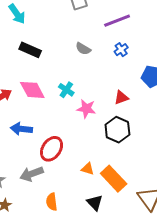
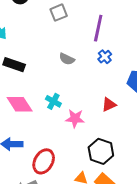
purple line: (117, 21) -> (98, 28), turned -52
black hexagon: (117, 130) -> (101, 151), moved

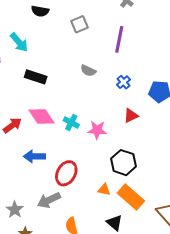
blue cross: (105, 57) -> (124, 82), moved
cyan cross: (53, 101) -> (71, 123), moved

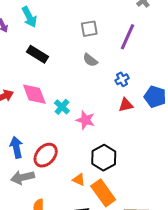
gray square: (80, 24) -> (89, 29), moved
red triangle: (131, 116) -> (126, 105), moved
blue arrow: (34, 156) -> (16, 147), moved, turned 65

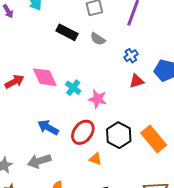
black rectangle: (38, 54) -> (67, 32), moved
blue arrow: (16, 147) -> (48, 127), moved, turned -45
red ellipse: (46, 155) -> (83, 132), moved
orange rectangle: (103, 193) -> (154, 139), moved

